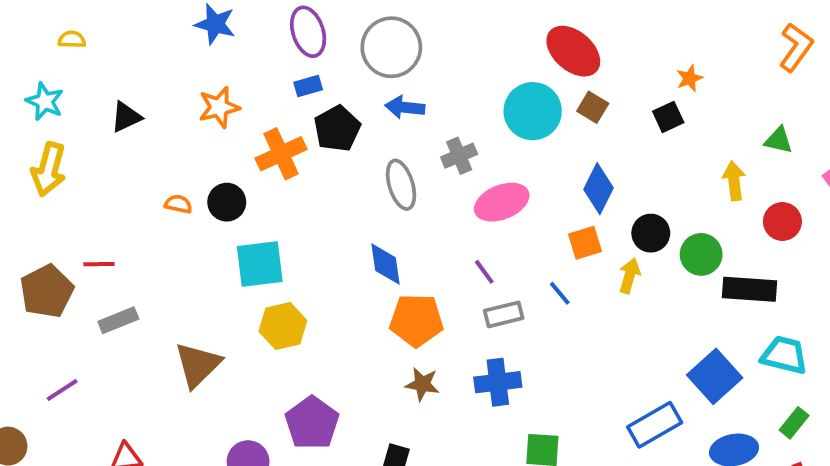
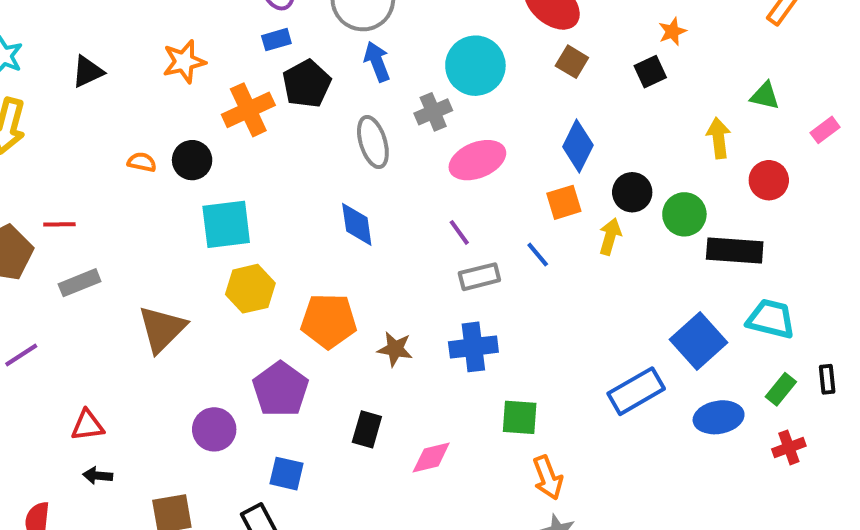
blue arrow: (405, 107) -> (377, 62), turned 63
cyan circle: (533, 111) -> (475, 66), moved
orange pentagon: (416, 320) -> (329, 321), moved

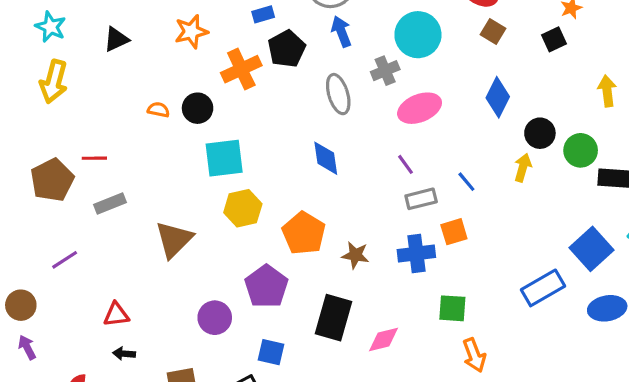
orange square: (564, 202) -> (454, 232), moved
orange pentagon: (329, 321) -> (304, 233), turned 30
black rectangle: (367, 429) -> (334, 318), size x1.6

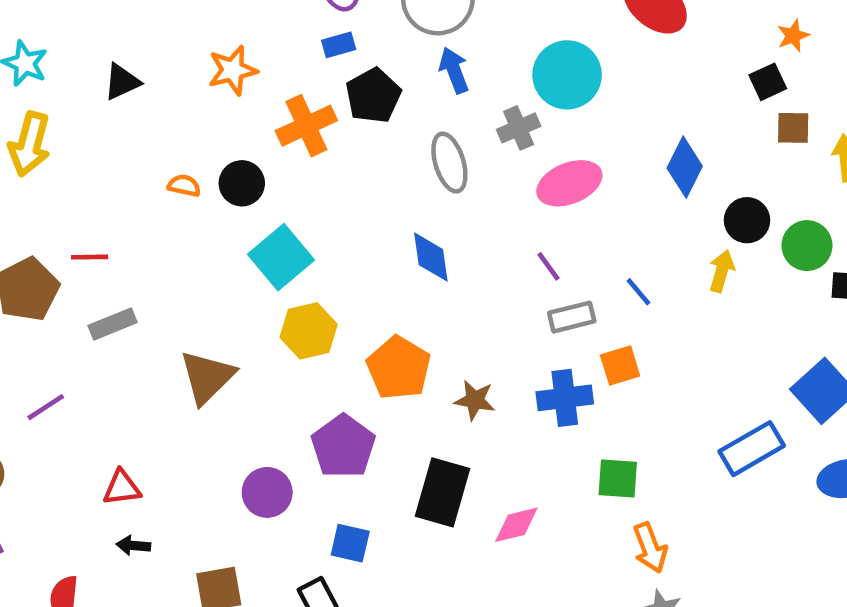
brown square: (493, 32) -> (793, 128), moved, turned -30
cyan square: (224, 158) -> (281, 257), turned -33

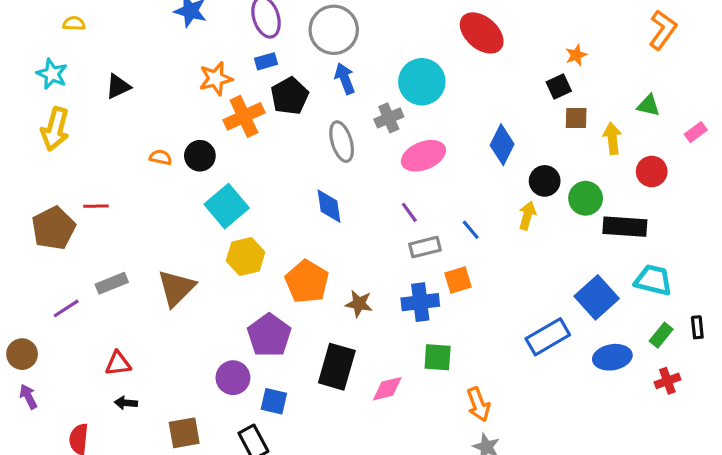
orange star: (233, 70) -> (216, 79), moved
gray rectangle: (113, 324) -> (112, 283), moved
green square: (618, 479) -> (438, 357), moved
purple circle: (267, 492) -> (233, 378), moved

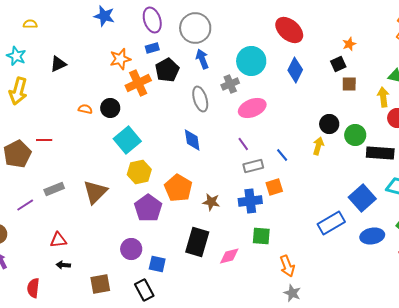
yellow arrow: (612, 138) -> (383, 97), moved
blue diamond: (502, 145) -> (295, 70), moved
purple pentagon: (269, 335) -> (148, 208), moved

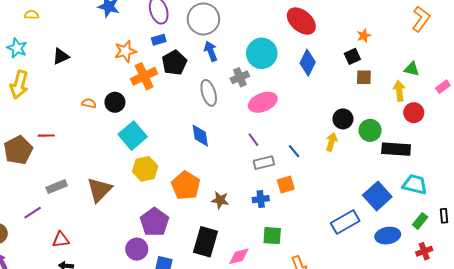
blue cross: (250, 201) -> (261, 199), size x0.7
purple line: (25, 205) -> (33, 213), moved
purple pentagon: (148, 208) -> (154, 222), moved

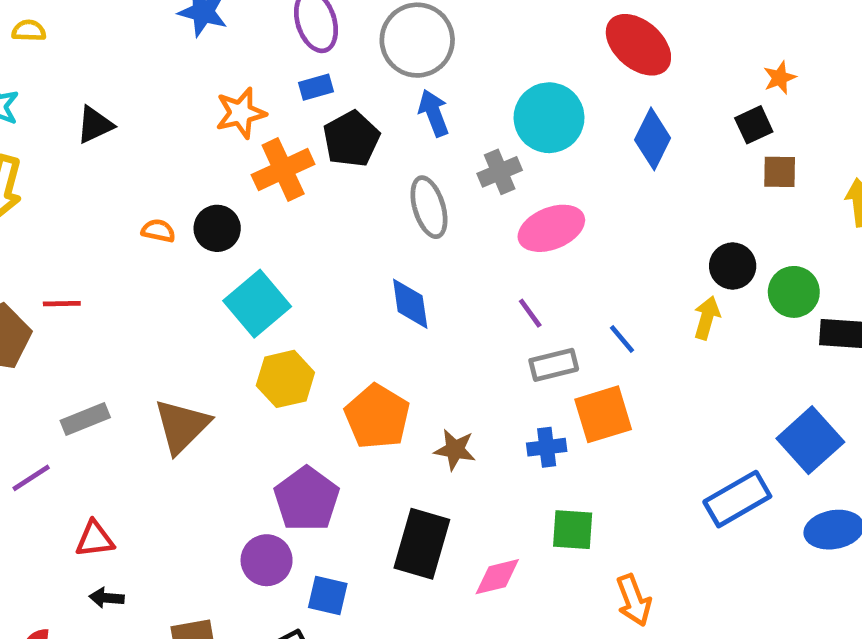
orange square: (286, 185) -> (603, 414), size x1.4

